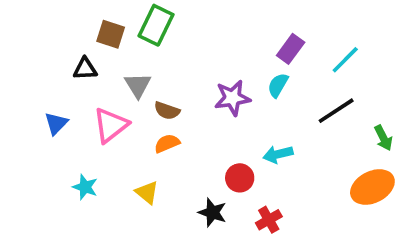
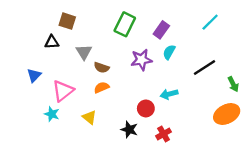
green rectangle: (156, 25) -> (125, 24), moved
purple rectangle: (291, 49) -> (161, 30), moved
cyan line: (345, 60) -> (210, 22), moved
pink triangle: (111, 125) -> (63, 91), moved

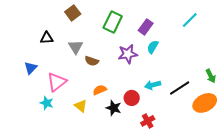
brown square: (67, 21) -> (73, 13), moved, turned 35
black line: (205, 68) -> (180, 88), moved
orange semicircle: (102, 87) -> (100, 90), moved
black star: (129, 130) -> (114, 108), moved

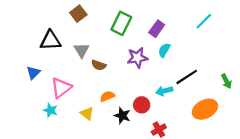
black triangle: (47, 38) -> (50, 40), size x1.5
black line: (180, 88) -> (187, 77), moved
orange ellipse: (205, 103) -> (205, 109), moved

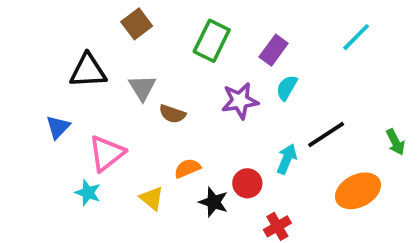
cyan arrow: (164, 91) -> (287, 159), turned 126

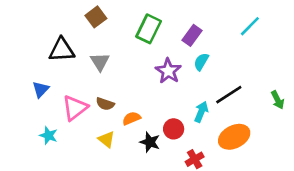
purple star: (240, 101) -> (168, 71), turned -30
brown semicircle: (172, 114) -> (105, 104), moved
orange ellipse: (358, 191) -> (234, 137), moved
cyan star: (88, 193) -> (48, 135), moved

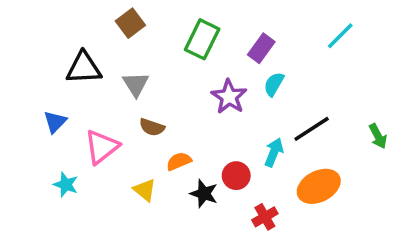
brown semicircle: (105, 104) -> (152, 127), moved

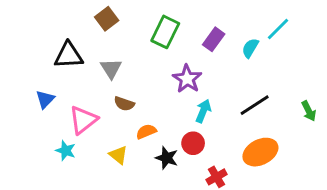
cyan semicircle: (274, 84) -> (250, 48), moved
cyan arrow: (274, 152) -> (203, 111), moved
cyan star: (66, 185) -> (66, 151), moved

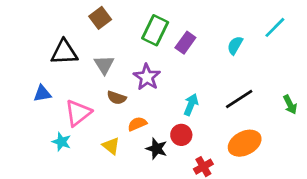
cyan line: (278, 29) -> (275, 27), moved
purple rectangle: (214, 39) -> (185, 43), moved
purple star: (187, 79) -> (147, 77), moved
blue triangle: (45, 99) -> (42, 94), turned 36

